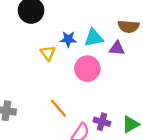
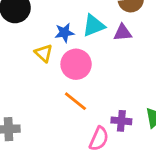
pink circle: (87, 69) -> (76, 64), moved
orange line: (59, 108) -> (75, 101), moved

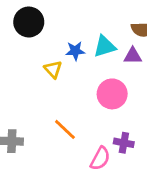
pink circle: (76, 64) -> (112, 94), moved
orange line: (75, 101) -> (65, 129), moved

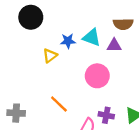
cyan triangle: (105, 46) -> (92, 38), turned 36
yellow triangle: (53, 69) -> (50, 56), turned 35

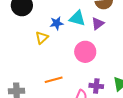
purple triangle: (114, 45) -> (98, 24), turned -32
orange line: (59, 104) -> (54, 80), turned -54

